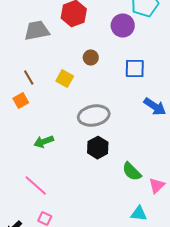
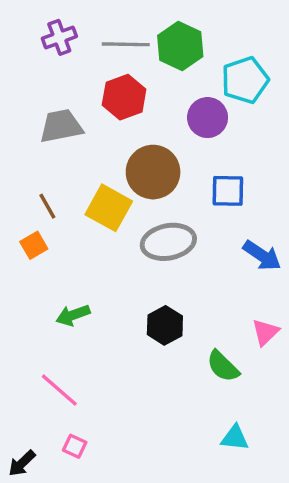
brown circle: (91, 58) -> (153, 172), size x2.0
yellow square: (65, 79) -> (109, 208), size x1.5
gray ellipse: (94, 116) -> (168, 242), moved
pink triangle: (157, 186) -> (265, 332), moved

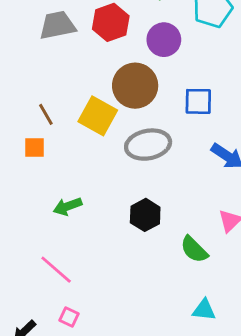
purple circle: (208, 118) -> (164, 40), moved
gray trapezoid: (61, 126) -> (57, 25), moved
orange square: (34, 245) -> (34, 147), turned 30

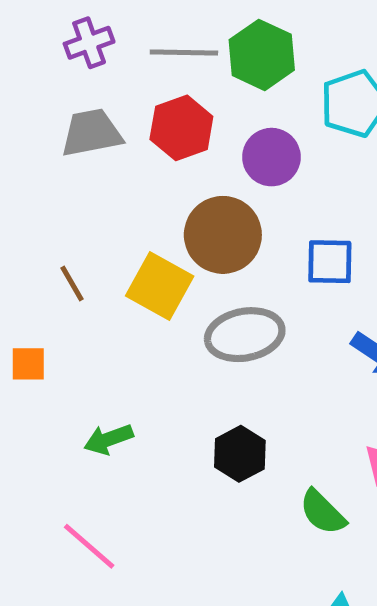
orange square: (34, 147) -> (28, 364), moved

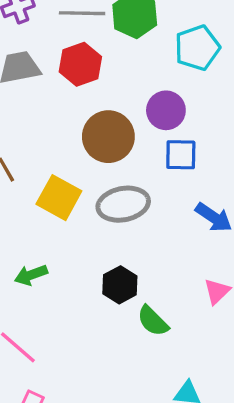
purple circle: (271, 157) -> (166, 110), moved
yellow square: (160, 286) -> (59, 198), moved
green semicircle: (323, 512) -> (153, 321), moved

